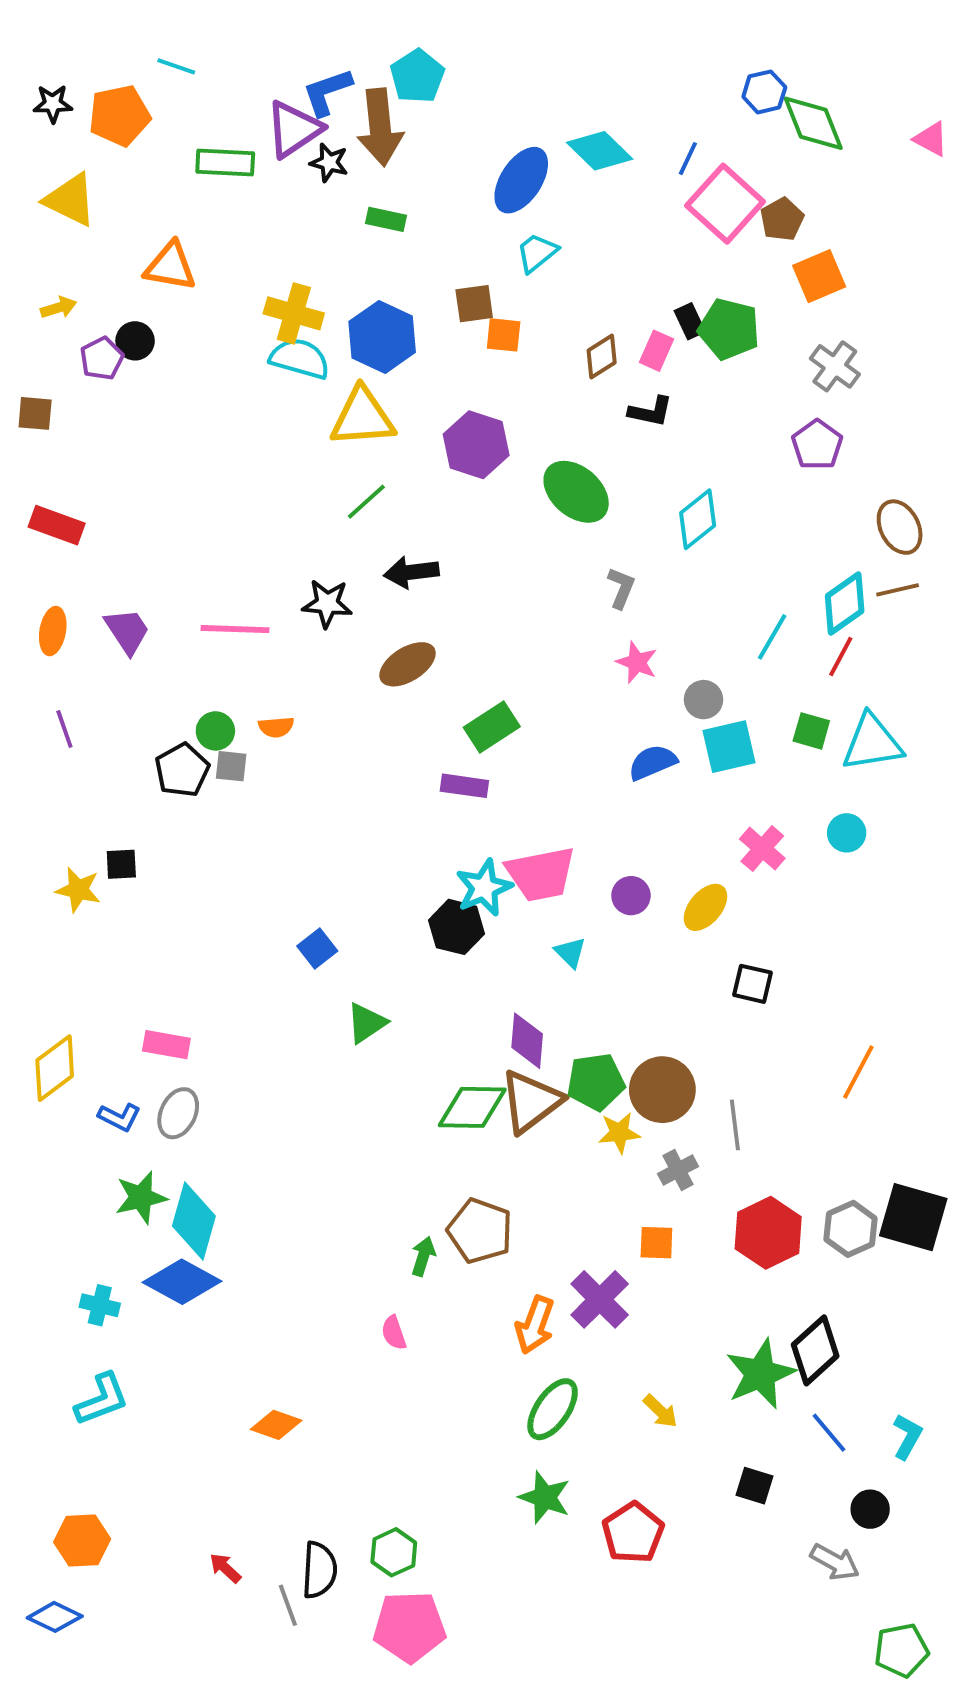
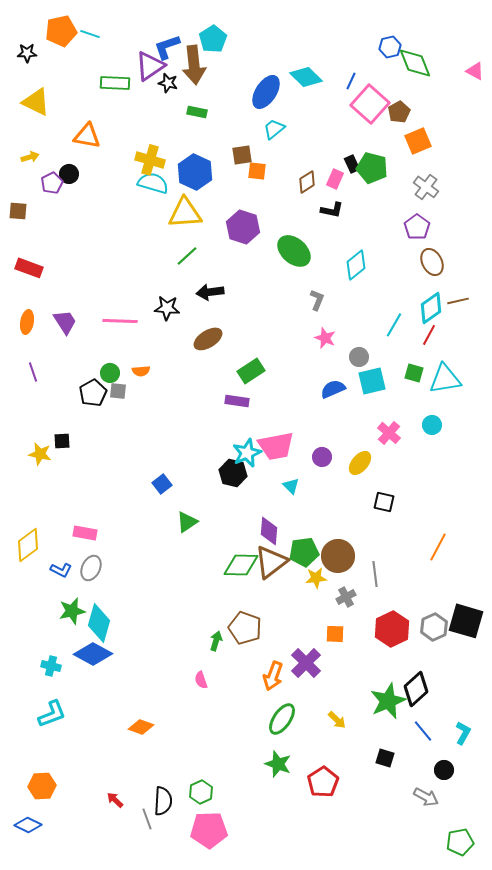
orange pentagon: (119, 115) -> (61, 31), moved
brown ellipse: (900, 527) -> (432, 262), moved

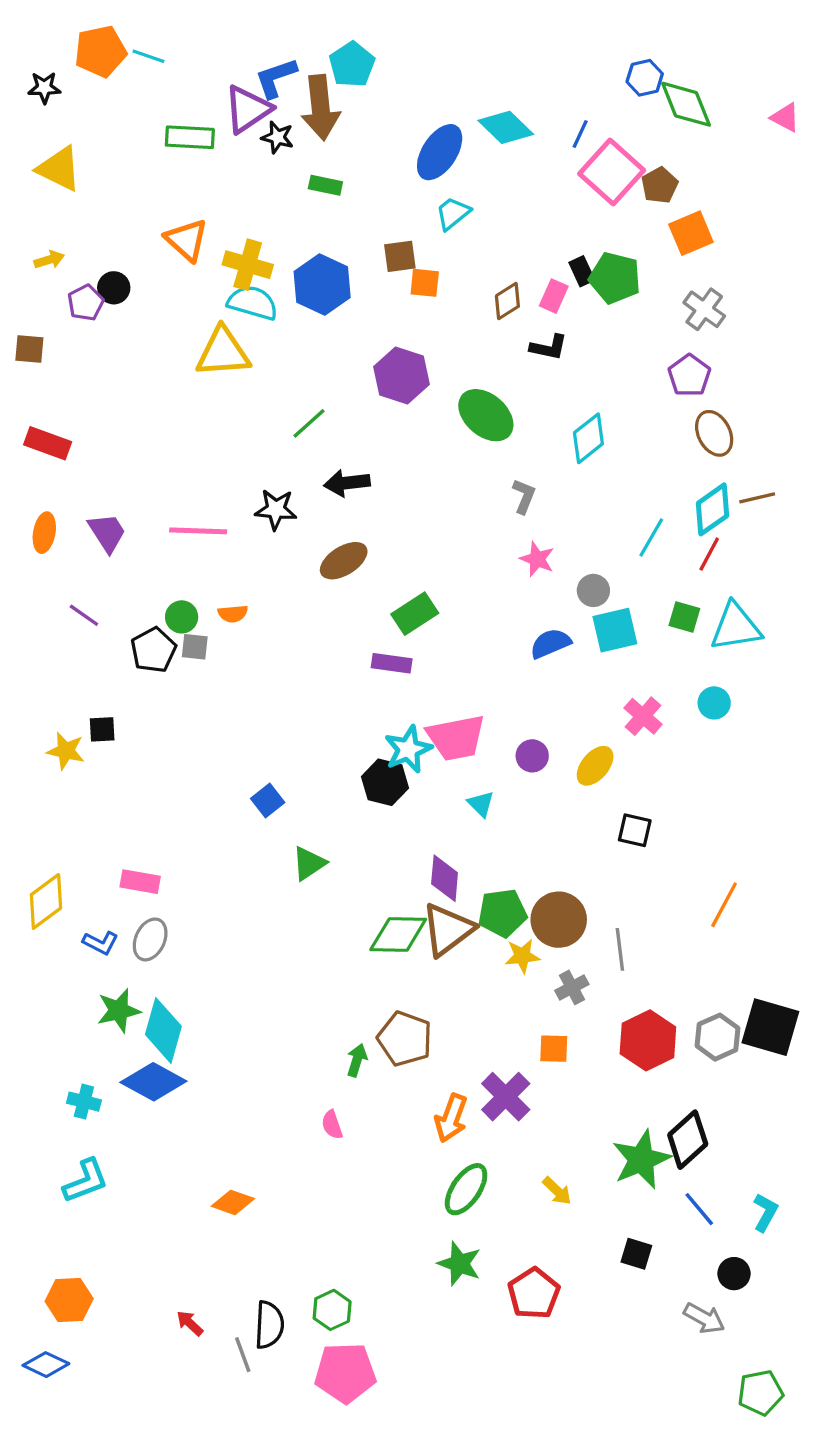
orange triangle: (87, 136) -> (187, 240), moved, turned 32
yellow triangle: (185, 213) -> (223, 352), moved
purple line: (33, 372) -> (84, 615), moved, turned -36

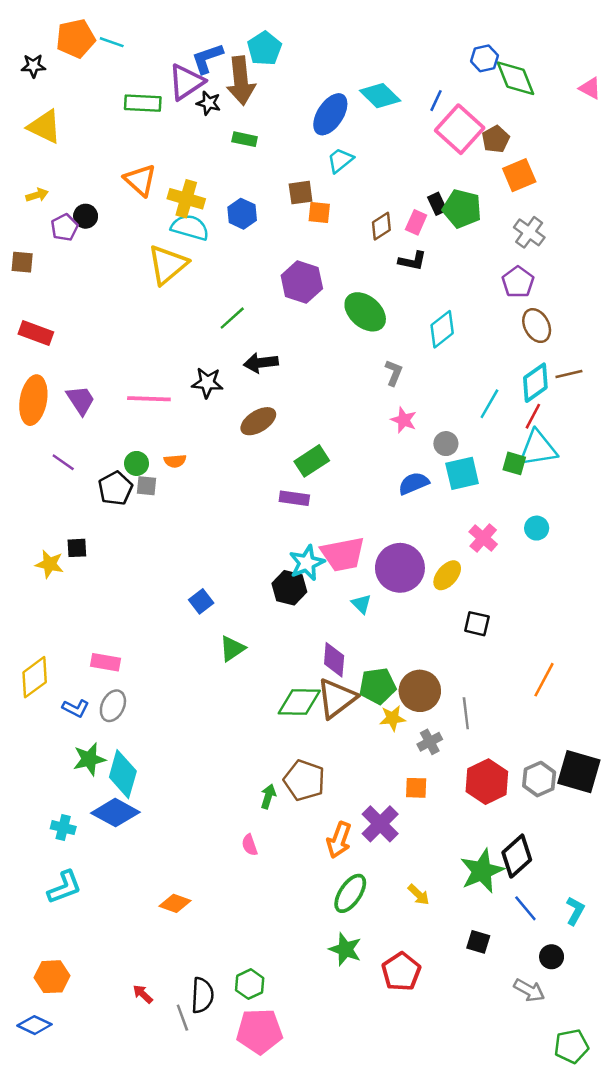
blue hexagon: (322, 284) -> (242, 214), size x0.7
yellow triangle: (223, 352) -> (168, 265), turned -36
orange ellipse: (44, 533) -> (33, 400), size x1.6
cyan triangle: (736, 627) -> (538, 449), moved
purple circle: (532, 756) -> (400, 568), size x2.0

